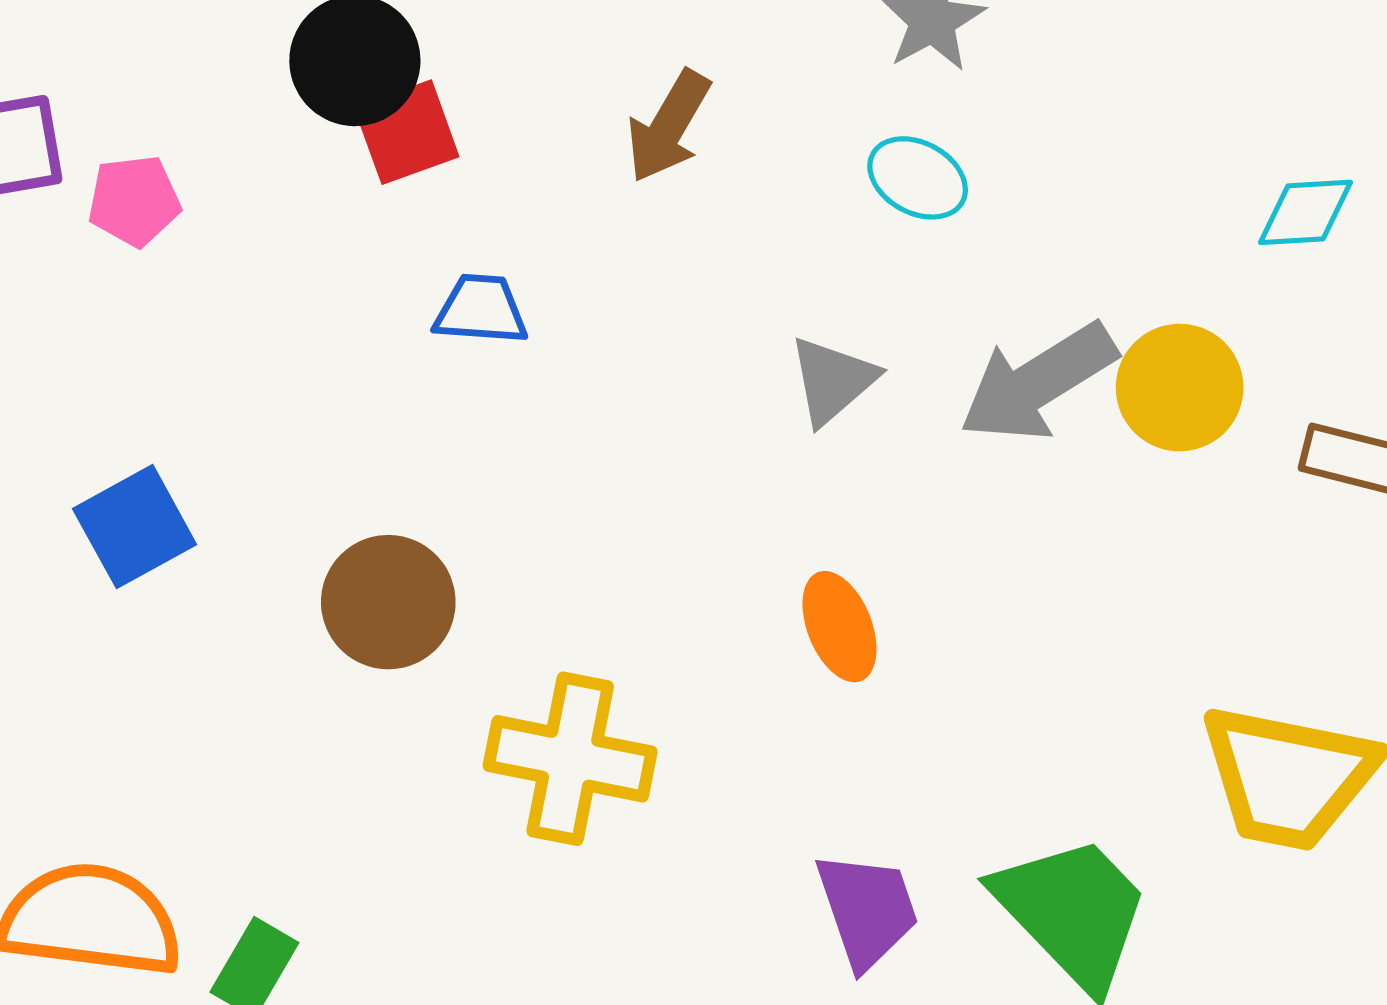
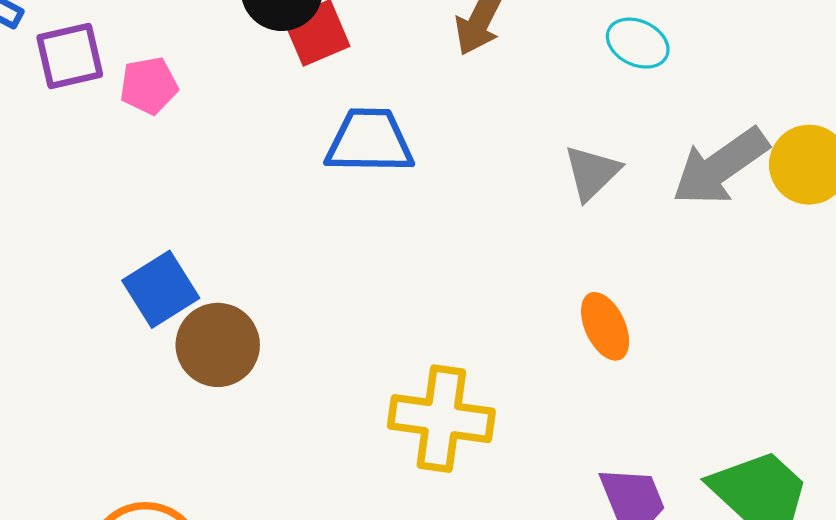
blue trapezoid: (481, 310) -> (369, 141), size x1.5
brown circle: (388, 602) -> (218, 345), moved

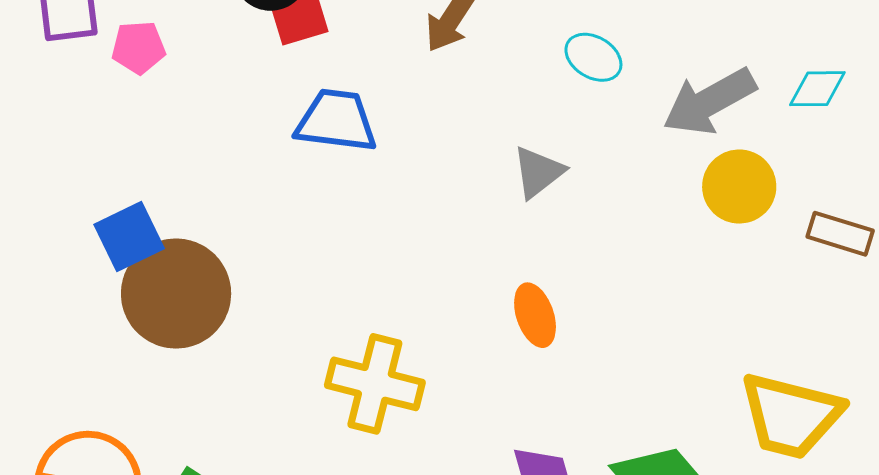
gray arrow: (720, 167) -> (709, 101), moved
brown circle: (218, 345) -> (176, 294), size x1.4

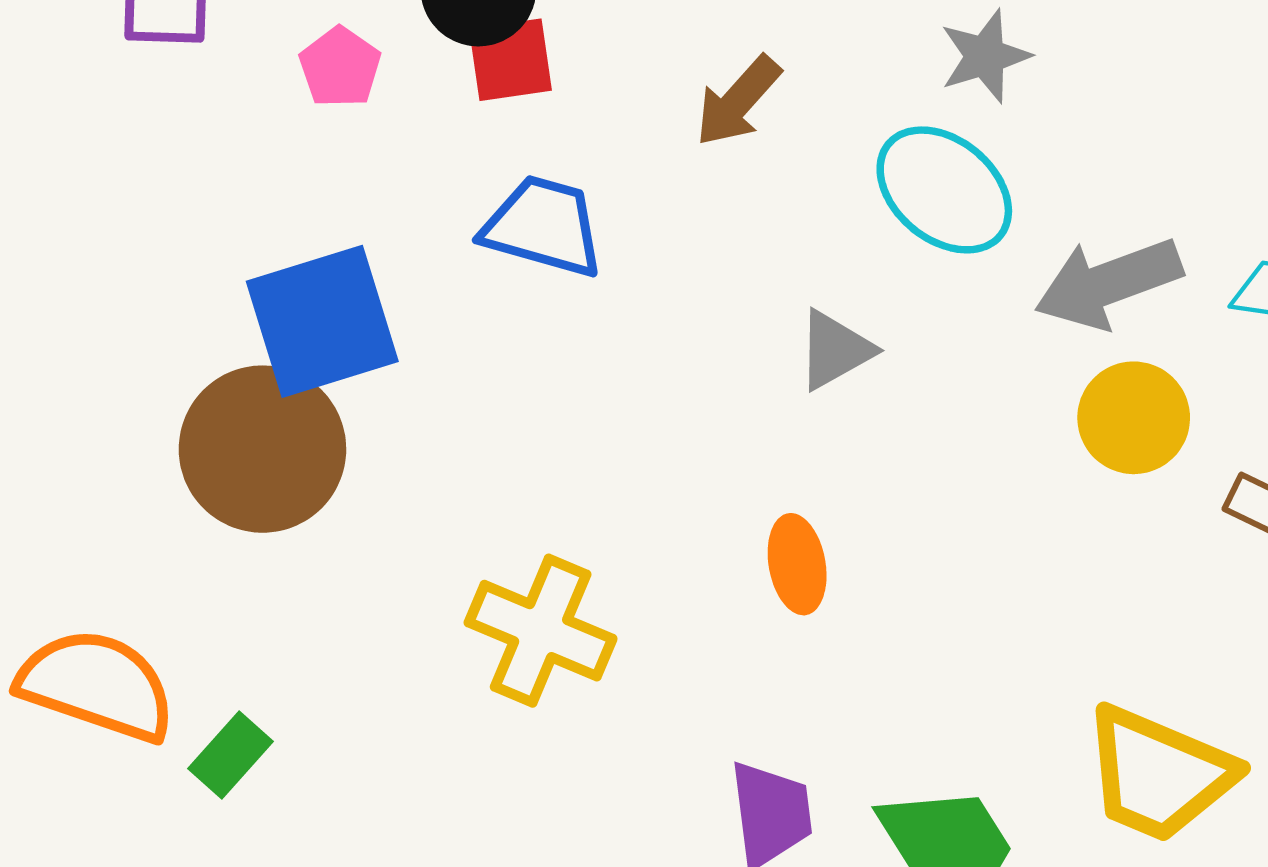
pink pentagon: (138, 47) -> (340, 67), moved, turned 30
cyan ellipse: (593, 57) -> (944, 190), size x1.6
blue square: (129, 236) -> (322, 321), moved, size x1.5

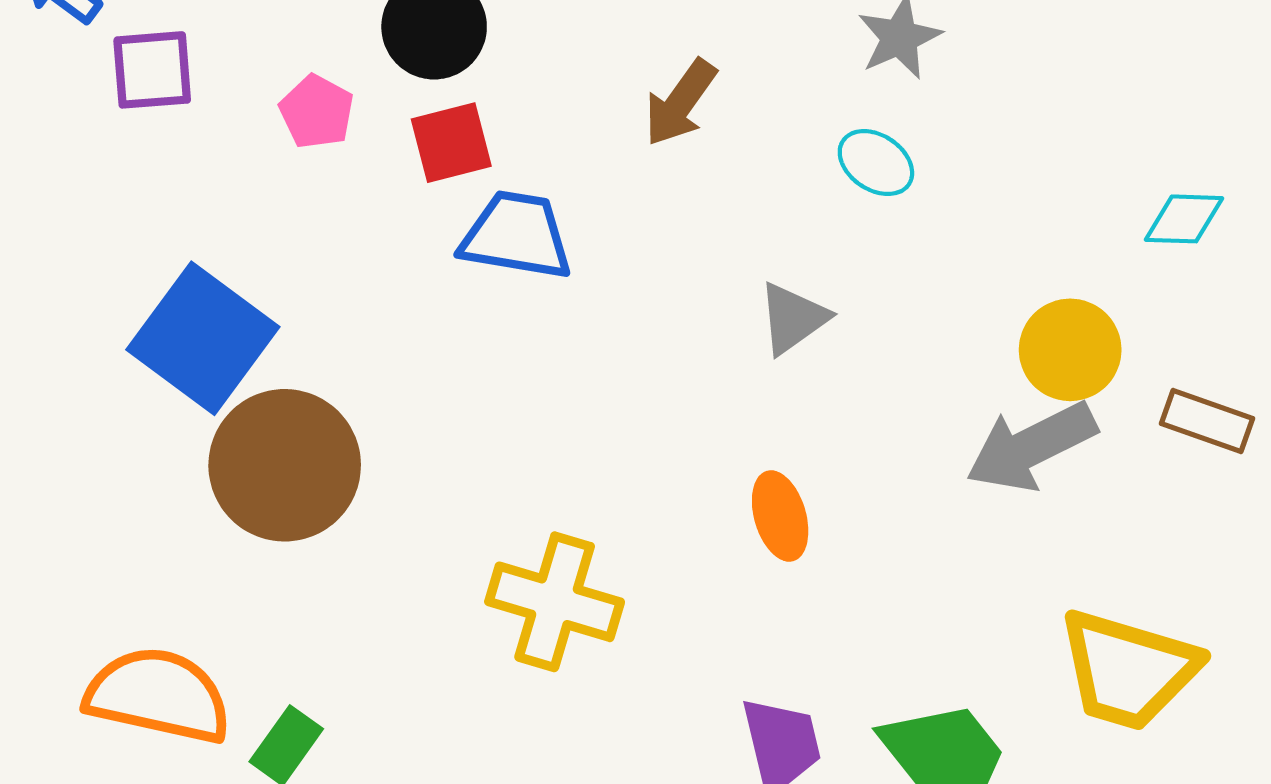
red square: (510, 60) -> (451, 143), moved
cyan ellipse: (944, 190) -> (876, 163), size x0.6
gray arrow: (1108, 283) -> (1031, 447), moved
blue square: (322, 321) -> (203, 338), moved, turned -30

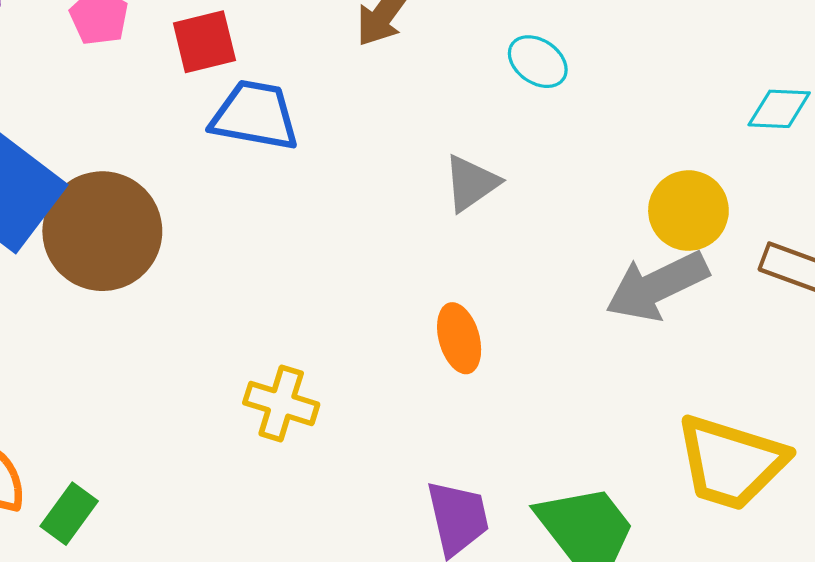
brown circle: (285, 465) -> (102, 231), moved
yellow cross: (555, 602) -> (281, 403), size x0.7

